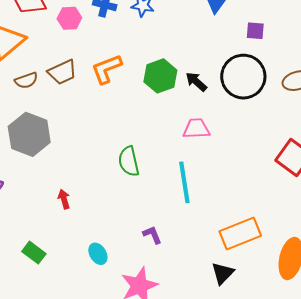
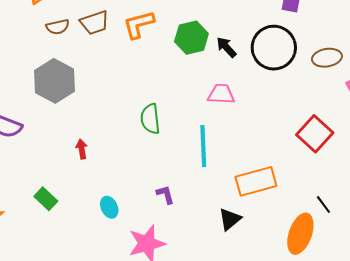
orange rectangle: (240, 234) -> (256, 181), moved
black triangle: (223, 273) -> (230, 219), moved

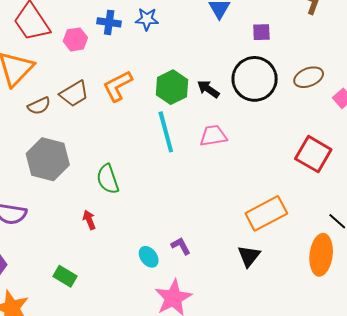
green semicircle: (150, 119) -> (108, 179), moved
cyan line: (203, 146) -> (166, 132), moved
cyan ellipse: (109, 207) -> (149, 257), moved

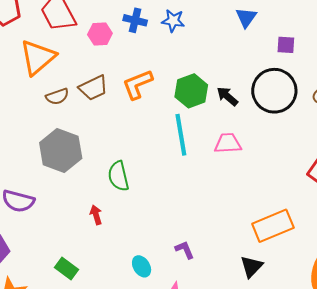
cyan ellipse: (149, 257) -> (142, 266), moved

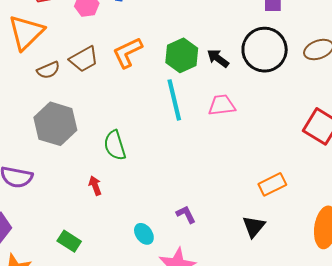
orange rectangle: (273, 226) -> (272, 184), size x0.7

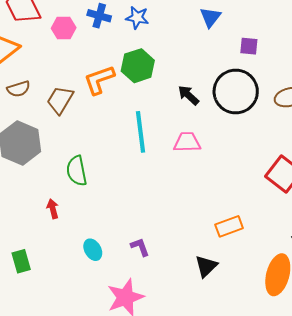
green hexagon: (182, 55) -> (138, 66), moved
brown trapezoid: (84, 59) -> (60, 100), moved, turned 144
cyan ellipse: (144, 234) -> (93, 250), moved
green rectangle: (69, 241) -> (21, 261), turned 35

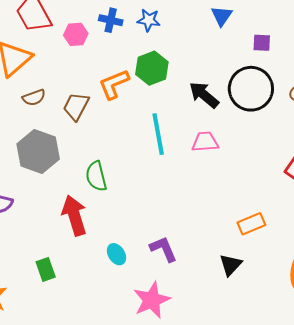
black arrow: (188, 95) -> (204, 95), size x1.4
red arrow: (53, 209) -> (74, 215), size x2.0
purple L-shape: (140, 247) -> (163, 249), size x1.4

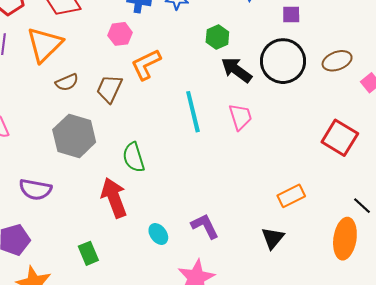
pink hexagon: (76, 34) -> (120, 34), moved
green hexagon: (152, 68) -> (217, 37), moved, size x0.7
pink trapezoid: (205, 142) -> (240, 117), turned 80

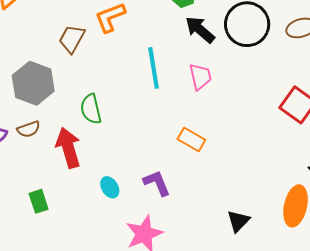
brown semicircle: (67, 82) -> (29, 129), moved
orange rectangle: (291, 196) -> (191, 139), moved, turned 52
black triangle: (273, 238) -> (238, 221), moved

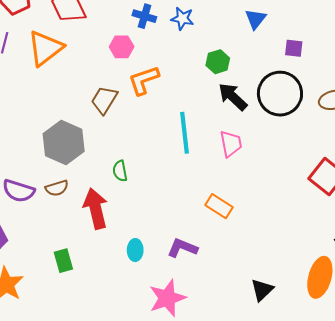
green semicircle: (91, 109) -> (120, 171), size x0.7
purple L-shape: (157, 183) -> (182, 248), turned -48
cyan ellipse: (110, 187) -> (135, 250), turned 30

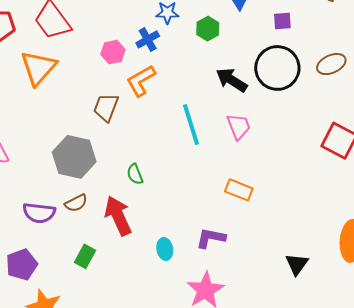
blue cross: (144, 16) -> (148, 39), moved, turned -35
green hexagon: (218, 62) -> (208, 29), moved
green rectangle: (63, 261) -> (85, 256), moved, turned 55

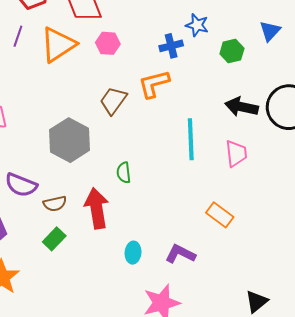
pink hexagon: (113, 52) -> (108, 43), moved
black arrow: (232, 80) -> (242, 107), turned -36
brown semicircle: (76, 203) -> (55, 204), moved

